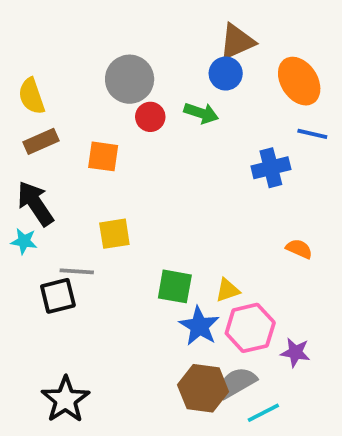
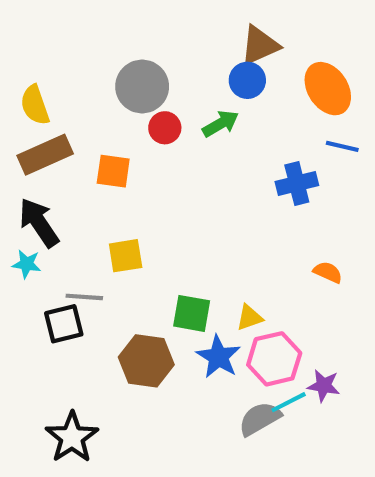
green arrow: (201, 113) -> (221, 124), turned -48
brown rectangle: (41, 141) -> (45, 155), size x1.4
brown hexagon: (203, 388) -> (146, 361), moved
cyan line: (263, 413) -> (289, 402), moved

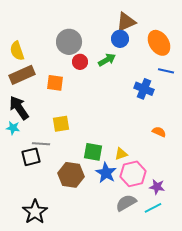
blue cross: (297, 183) -> (144, 89), turned 36
cyan line: (289, 402) -> (153, 208), moved

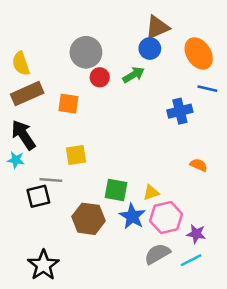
blue cross: (144, 89) -> (180, 111), turned -36

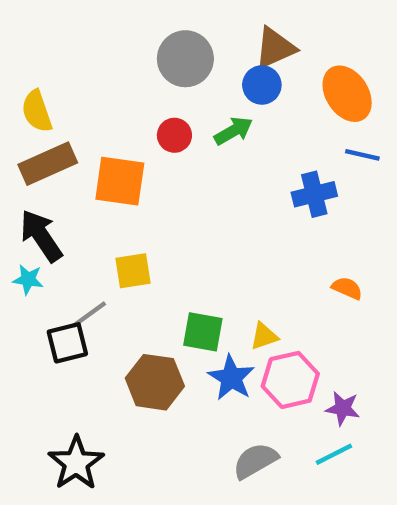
gray circle: (86, 52) -> (185, 59), moved
orange square: (68, 104) -> (120, 181), size x1.4
gray line: (51, 180) -> (89, 314), turned -40
gray semicircle: (157, 254) -> (255, 461), moved

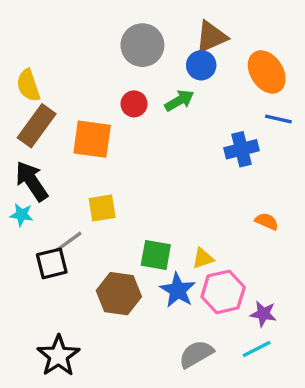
brown rectangle: (48, 164) -> (37, 126), turned -30

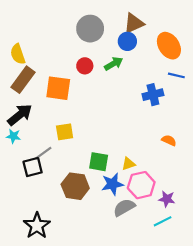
black arrow: (32, 181) -> (20, 115), turned 85
blue star: (178, 290) -> (112, 184), turned 30
gray semicircle: (196, 354) -> (124, 207), moved

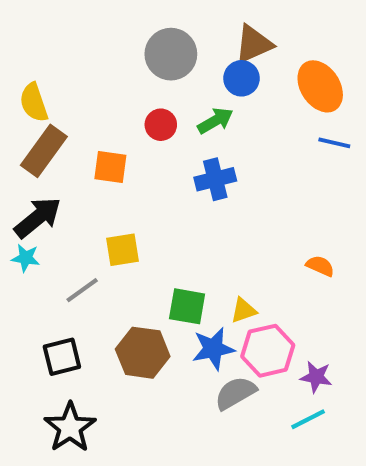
orange square: (58, 88) -> (110, 167), size x0.7
blue cross: (153, 95) -> (215, 179), moved
black square: (33, 167) -> (62, 357), moved

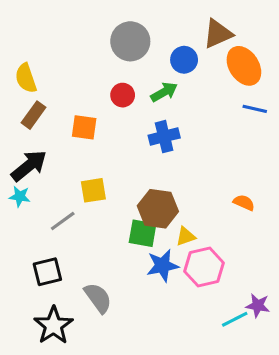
brown triangle: (254, 44) -> (218, 34), moved
brown rectangle: (44, 151) -> (34, 115), size x0.7
brown hexagon: (143, 353) -> (158, 209), moved
purple star: (316, 377) -> (258, 305), moved
gray semicircle: (235, 393) -> (98, 298), moved, turned 84

